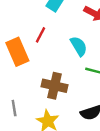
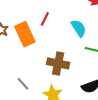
gray line: (14, 108) -> (23, 84), turned -32

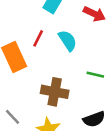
cyan semicircle: (79, 28) -> (68, 41), moved

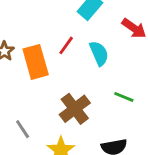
brown cross: (55, 92) -> (75, 109), turned 32

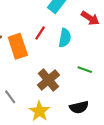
cyan semicircle: (99, 53) -> (65, 38), turned 36

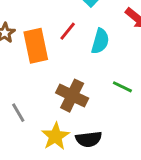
brown cross: (48, 80) -> (72, 96), turned -30
black semicircle: (79, 107) -> (89, 139), moved

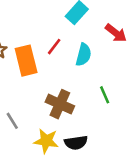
green line: (122, 87) -> (105, 95), turned 42
yellow star: (55, 136) -> (46, 141), turned -30

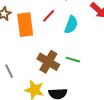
green line: (105, 95) -> (73, 60), moved, turned -56

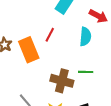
cyan semicircle: (71, 25) -> (85, 37), moved

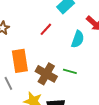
orange rectangle: (29, 50) -> (20, 61), moved

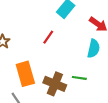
cyan semicircle: (78, 39) -> (94, 48), moved

